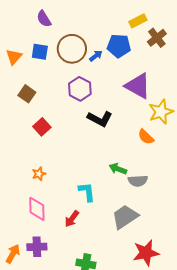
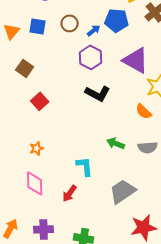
brown circle: (72, 49) -> (70, 23), size x0.6
purple hexagon: (80, 89) -> (91, 57), moved
gray semicircle: (138, 181) -> (148, 147), moved
purple cross: (37, 247) -> (44, 229), moved

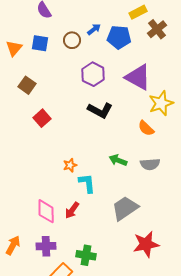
blue arrow: (94, 30) -> (94, 29), moved
orange star: (37, 148) -> (70, 165), moved
pink diamond: (35, 183) -> (46, 211), moved

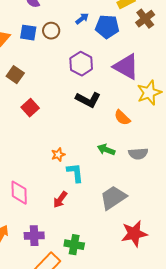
brown circle: (72, 40) -> (51, 31), moved
orange semicircle: (146, 128) -> (122, 118), moved
pink diamond: (46, 211) -> (19, 193), moved

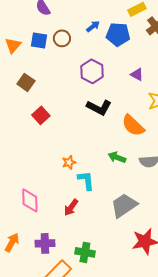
purple triangle: (126, 67) -> (137, 74), size x0.5
orange semicircle: (122, 118) -> (133, 125), size x1.4

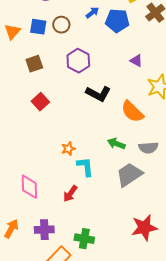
purple hexagon: (92, 71) -> (78, 61), moved
brown square: (26, 82) -> (34, 64), moved, turned 36
gray trapezoid: (124, 205) -> (129, 175), moved

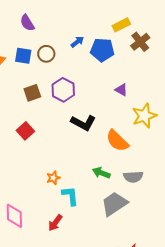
brown square: (34, 64) -> (32, 93), moved

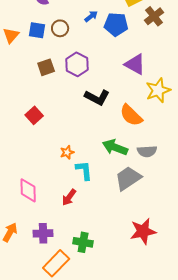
purple triangle: (121, 90) -> (135, 64), size x1.6
red square: (25, 131) -> (34, 115), moved
green arrow: (101, 173) -> (115, 147), size x1.4

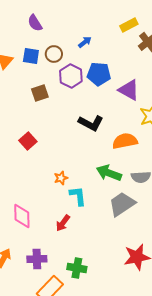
blue pentagon: (116, 24) -> (99, 74), moved
purple hexagon: (77, 64) -> (71, 76), moved
orange semicircle: (131, 115) -> (125, 141), turned 125

